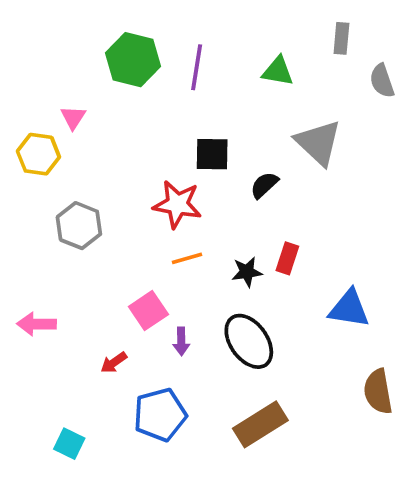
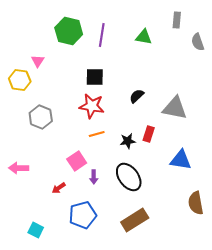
gray triangle: (318, 143) -> (175, 108), moved, turned -32
black square: (212, 154) -> (95, 77), moved

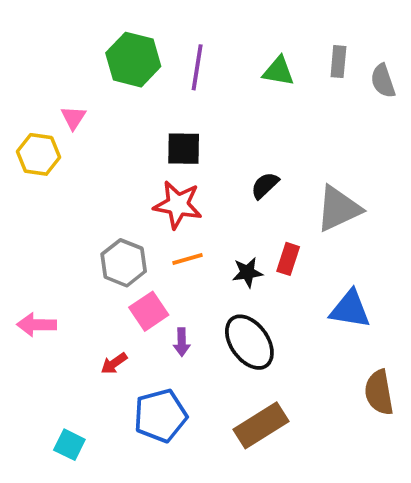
gray rectangle: (177, 20) -> (338, 62), moved
gray triangle: (175, 108) -> (338, 209), turned -36
gray hexagon: (41, 117) -> (124, 263), moved

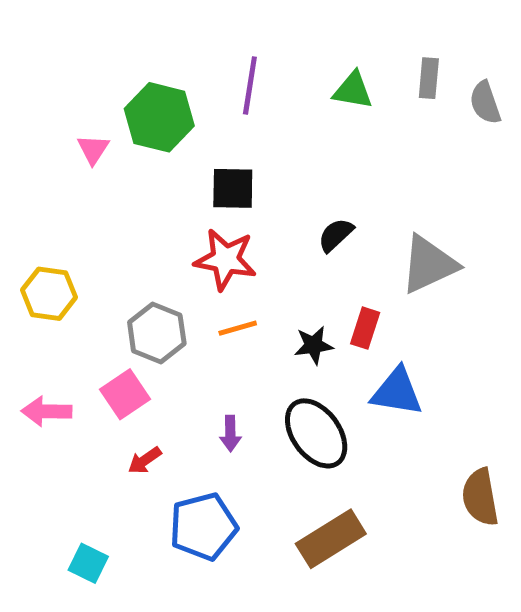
green hexagon: (133, 60) -> (159, 117), moved
yellow hexagon: (38, 154) -> (49, 294), moved
blue triangle: (350, 309) -> (397, 392), moved
pink square: (149, 311) -> (125, 394), moved

